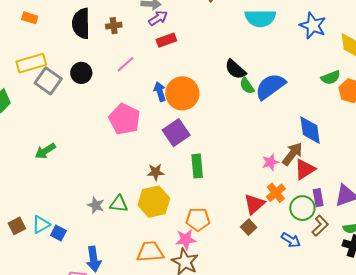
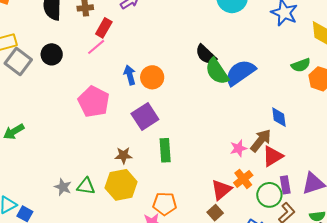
red rectangle: (166, 40) -> (104, 28), moved, turned -42
green semicircle: (247, 86) -> (217, 71), size x1.6
orange circle: (182, 93) -> (152, 77), size x0.7
blue diamond: (310, 130) -> (279, 117), size x0.7

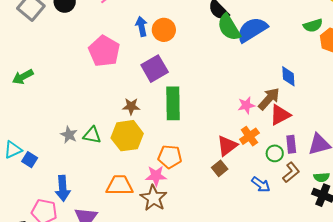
green rectangle: (165, 150) -> (173, 103), size x1.4
green circle: (269, 195) -> (275, 153), size x0.7

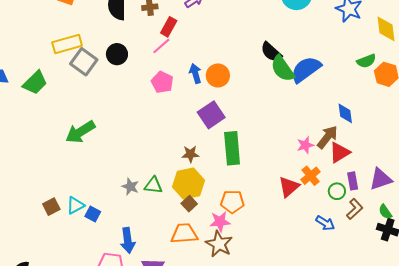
pink pentagon: (104, 51) -> (162, 82), moved, size x0.7
green arrow: (23, 77) -> (80, 132), size x1.4
brown square: (220, 168) -> (189, 204), moved
green semicircle: (322, 177) -> (385, 212), turned 63

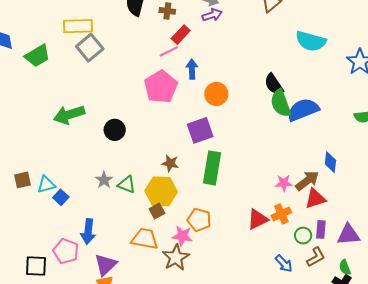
black circle: (117, 54) -> (115, 130), moved
blue arrow: (195, 74) -> (192, 69), moved
pink pentagon: (162, 82) -> (161, 87), size x1.5

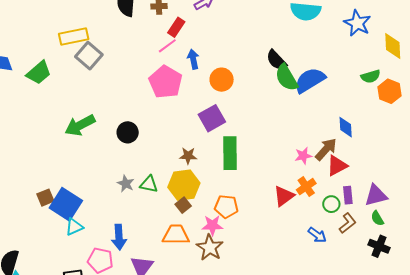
cyan triangle: (46, 185) -> (74, 227), moved
blue square: (61, 197) -> (66, 204), moved, size x2.0
green semicircle: (345, 267) -> (377, 218), moved

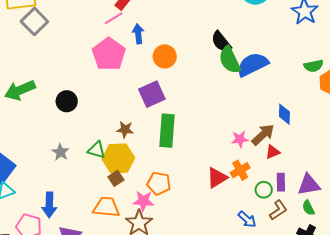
red triangle: (337, 166) -> (273, 152), size x0.7
green triangle: (149, 184) -> (97, 150), moved

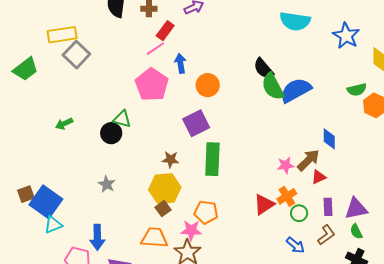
green arrow: (20, 90) -> (64, 124), size x0.6
green triangle: (97, 150) -> (122, 119), moved
green circle: (264, 190) -> (299, 213), moved

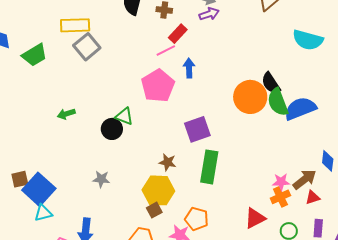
orange circle: (208, 85) -> (250, 97), moved, size x1.4
gray star: (107, 184) -> (101, 179), turned -30
orange cross: (287, 196) -> (280, 197), moved

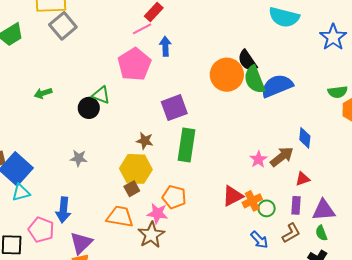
pink star: (281, 182) -> (258, 159), turned -30
orange cross: (280, 197) -> (252, 201), moved
red triangle: (313, 197) -> (303, 179), moved

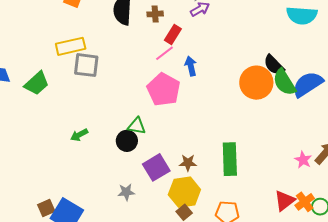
gray square: (63, 26) -> (86, 65), turned -32
purple square: (174, 108) -> (156, 167), moved

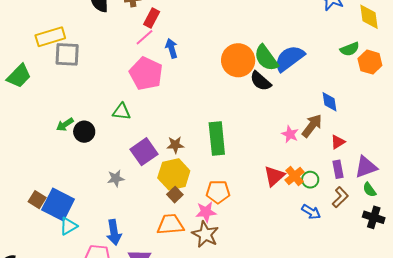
black semicircle: (274, 65) -> (261, 81), moved
black circle: (127, 141) -> (84, 132), moved
brown square: (46, 208) -> (37, 200), turned -30

